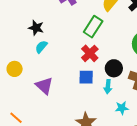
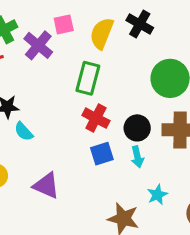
cyan semicircle: (41, 47) -> (24, 132), turned -64
cyan star: (122, 108) -> (157, 195), moved

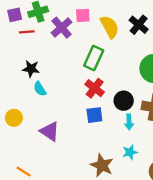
yellow semicircle: (102, 33) -> (110, 27), turned 120
cyan arrow: (137, 157) -> (129, 122), moved

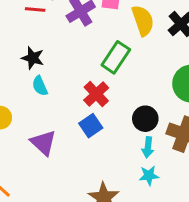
red cross: (95, 88) -> (96, 94), moved
blue square: (94, 115) -> (91, 126), moved, turned -36
cyan star: (130, 152) -> (149, 176), moved

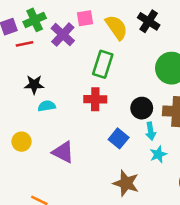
cyan semicircle: (40, 86) -> (47, 106), turned 120
red cross: (96, 94) -> (95, 99), turned -30
blue square: (91, 126) -> (119, 138), moved

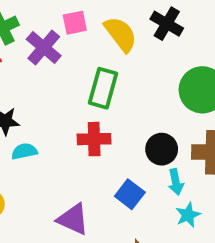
purple triangle: (63, 152) -> (73, 219), moved

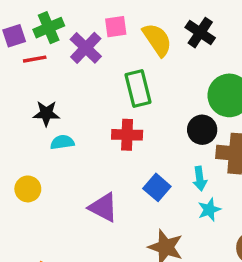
green rectangle: (103, 88) -> (138, 88), turned -33
black circle: (162, 149) -> (202, 130), moved

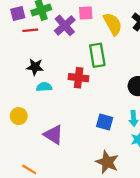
red cross: (127, 135) -> (79, 78), moved
blue square: (157, 187) -> (105, 122), turned -30
purple triangle: (103, 207) -> (53, 135), moved

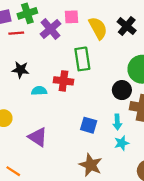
cyan semicircle: (44, 87) -> (39, 91), moved

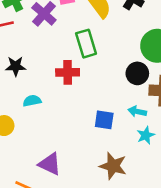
cyan semicircle: (39, 91) -> (32, 101), moved
cyan arrow: (117, 122) -> (137, 111), turned 112
purple triangle: (38, 137) -> (50, 164), moved

